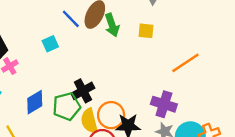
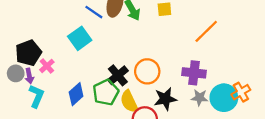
cyan square: (50, 44) -> (80, 38), size x1.5
orange circle: (111, 115) -> (147, 71), moved

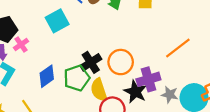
orange line: (206, 31) -> (178, 48), moved
purple cross: (194, 73) -> (148, 79), moved, turned -30
black star: (165, 99) -> (135, 92), turned 30

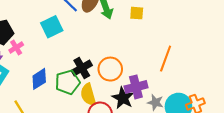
orange line: (178, 48) -> (166, 59), turned -35

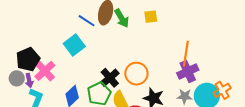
pink cross: (16, 48) -> (45, 71), size x1.5
purple cross: (136, 87) -> (188, 72), moved

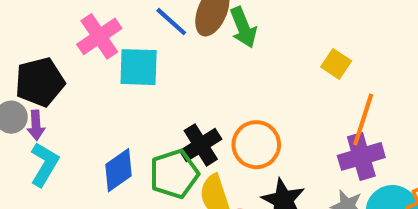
yellow square: (151, 17) -> (336, 64), moved, turned 32
cyan square: (74, 45) -> (139, 67), turned 30
pink cross: (45, 71) -> (99, 36), moved

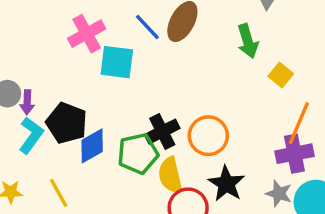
green arrow: (243, 27) -> (248, 41), moved
black pentagon: (40, 82) -> (67, 123), moved, turned 30

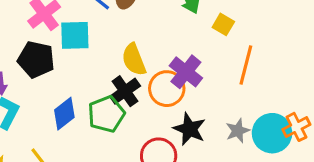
black pentagon: (67, 123) -> (36, 60), moved
purple cross: (294, 154) -> (186, 72), moved, turned -32
yellow semicircle: (170, 175) -> (134, 60), moved
gray star: (279, 194) -> (238, 131), turned -30

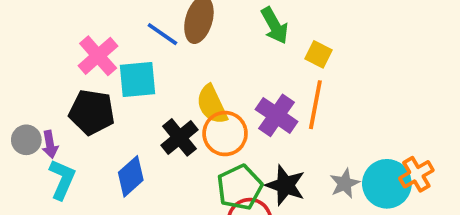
orange line: (246, 65) -> (315, 105), moved
orange circle: (167, 89) -> (225, 134), moved
black cross: (125, 91) -> (179, 137), moved
green pentagon: (106, 114) -> (240, 187), moved

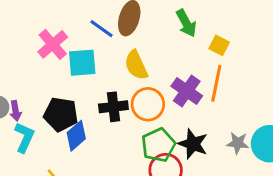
yellow semicircle: (212, 105) -> (136, 65), moved
black pentagon: (92, 112) -> (61, 114), moved
black cross: (179, 137) -> (113, 107), turned 32
gray star: (345, 183) -> (238, 143), turned 30

